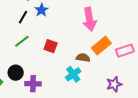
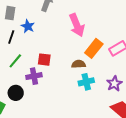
cyan cross: (73, 74) -> (86, 82), moved, turned 35
purple cross: (33, 84) -> (34, 76), moved

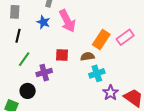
pink arrow: (77, 25) -> (67, 21), moved
blue star: (28, 26) -> (43, 22), moved
red square: (44, 60) -> (62, 55), moved
purple star: (114, 84) -> (111, 93), moved

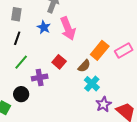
red square: (62, 55) -> (59, 62), turned 32
brown semicircle: (87, 57) -> (84, 66), turned 136
cyan cross: (97, 73) -> (92, 84), turned -35

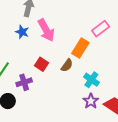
pink rectangle: (124, 51) -> (101, 29), moved
cyan cross: (92, 84) -> (91, 80), moved

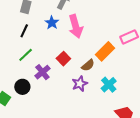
purple cross: (24, 82) -> (42, 72), turned -35
purple star: (91, 101) -> (80, 84), moved

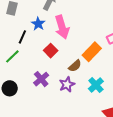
black line: (24, 31) -> (22, 37), moved
red square: (63, 59) -> (51, 51), moved
purple cross: (42, 72) -> (41, 79), moved

